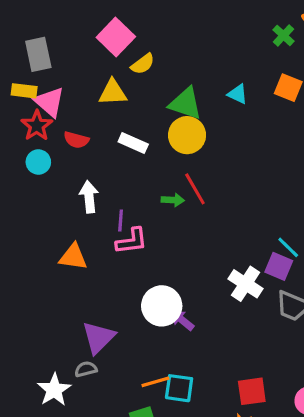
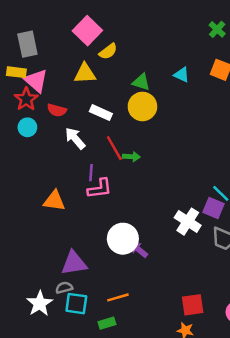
green triangle: (185, 103) -> (141, 82), size x0.7
red line: (195, 189) -> (114, 148), moved
white arrow: (89, 197) -> (75, 138), moved, turned -35
purple triangle: (98, 338) -> (74, 263), turned 36
cyan square: (179, 388) -> (76, 304), moved

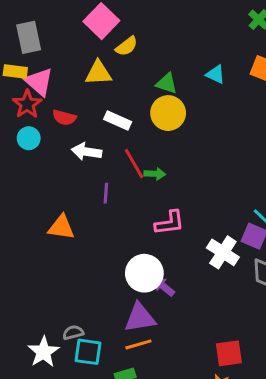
white arrow: (75, 138) -> (87, 152), turned -40
pink L-shape: (100, 188) -> (170, 223), moved
purple triangle: (74, 263) -> (140, 318), moved

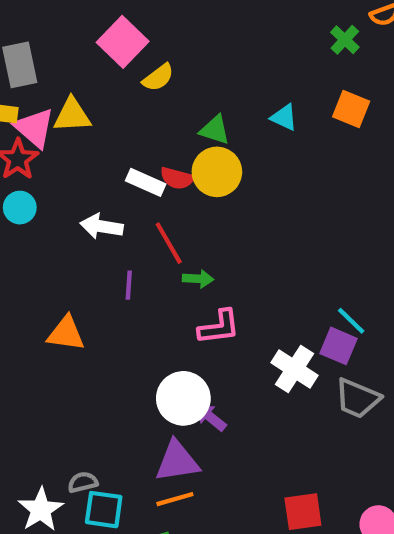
yellow triangle: (98, 73) -> (72, 115), moved
red semicircle: (64, 117) -> (177, 178), moved
green arrow: (155, 174) -> (198, 279), moved

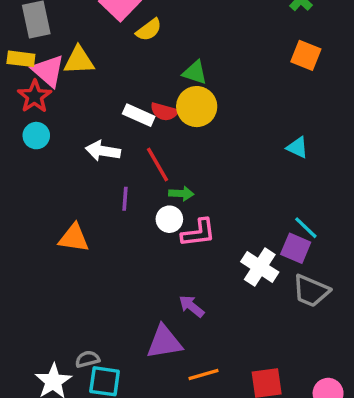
cyan triangle: (284, 117) -> (297, 148), moved
white circle: (183, 398) -> (169, 219), moved, size x0.6
orange line: (175, 499) -> (204, 374), moved

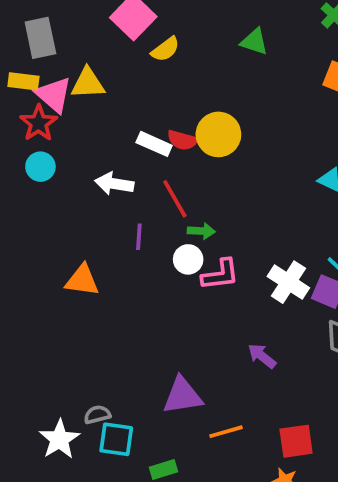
green triangle: (195, 72) -> (254, 42), moved
white cross: (260, 267) -> (288, 282), moved
purple arrow: (192, 306) -> (262, 356), moved

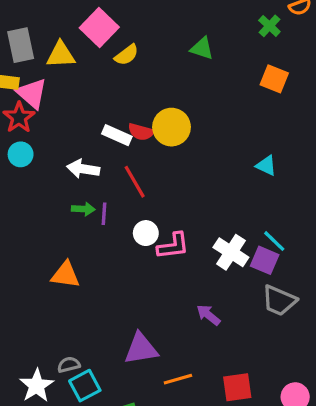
yellow triangle: (88, 83) -> (61, 55), moved
green arrow: (201, 231) -> (83, 209), moved
orange triangle: (82, 280) -> (66, 275), moved
cyan square: (116, 439) -> (85, 386), turned -36

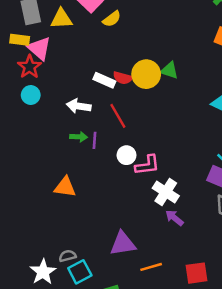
green triangle: (202, 48) -> (169, 70), moved
white cross: (231, 252) -> (166, 192), moved

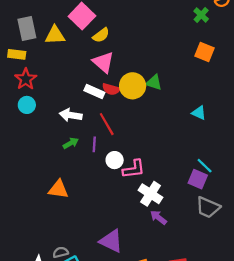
pink triangle: (39, 48) -> (103, 62), moved
green arrow: (79, 137) -> (71, 143), turned -32
purple line: (95, 140) -> (94, 144), moved
purple triangle: (123, 244) -> (111, 241), turned 35

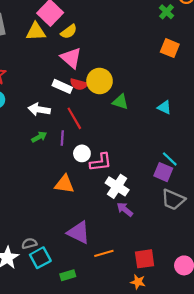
yellow triangle: (55, 35) -> (36, 32), moved
green triangle: (154, 82) -> (120, 102), moved
orange triangle: (58, 189) -> (64, 184), moved

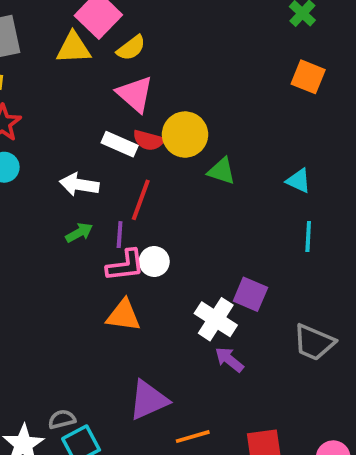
red line: (74, 118) -> (141, 200), turned 50
cyan line: (170, 159) -> (308, 236), moved, turned 49
pink L-shape: (101, 162) -> (125, 265), moved
purple square: (163, 172) -> (250, 294), moved
purple triangle: (79, 232) -> (148, 400), turned -50

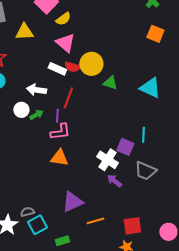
yellow triangle: (73, 48) -> (24, 32), moved
cyan triangle: (299, 181) -> (150, 88), size x1.6
cyan line: (308, 236) -> (143, 135), moved
white circle: (154, 262) -> (21, 110), moved
gray trapezoid: (314, 342) -> (145, 171), moved

